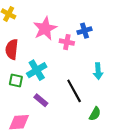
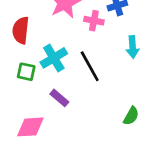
cyan arrow: (98, 71) -> (133, 47), moved
black line: (74, 91) -> (90, 66), moved

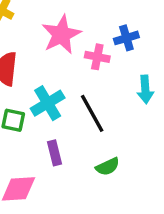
purple rectangle: (59, 98) -> (54, 153), turned 36
green semicircle: (131, 116) -> (108, 167), moved, turned 36

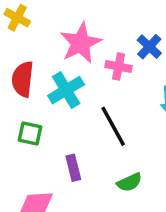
blue cross: (126, 38) -> (149, 47), turned -30
cyan cross: (48, 103) -> (66, 90), moved

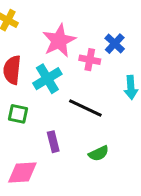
black line: (113, 126) -> (85, 108), turned -36

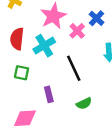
pink cross: (90, 60) -> (77, 31), turned 35
black line: (85, 108) -> (74, 68), turned 40

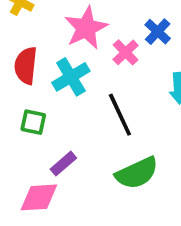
purple rectangle: (49, 94) -> (63, 164), moved, turned 63
green semicircle: (84, 103) -> (137, 173), size x1.6

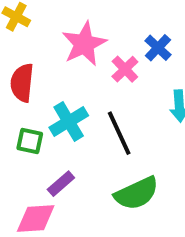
cyan cross: (71, 77) -> (69, 122), moved

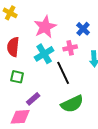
pink cross: (125, 69) -> (70, 48), moved, turned 32
cyan cross: (69, 122) -> (44, 54), moved

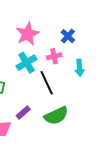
purple rectangle: (33, 99) -> (23, 112), moved

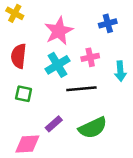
blue cross: (68, 36) -> (108, 23), moved, turned 32
black line: (47, 83) -> (81, 89), turned -70

